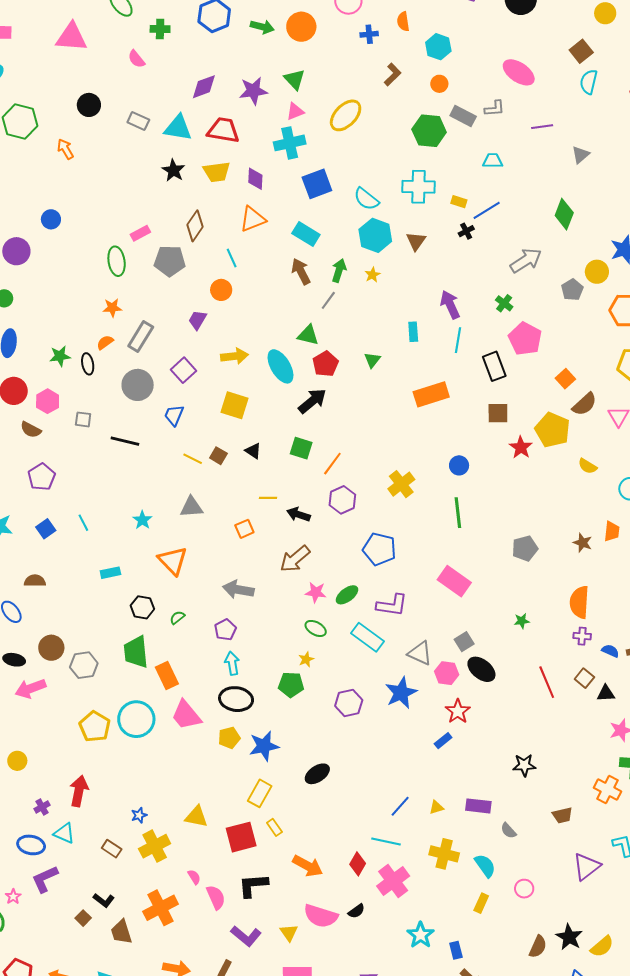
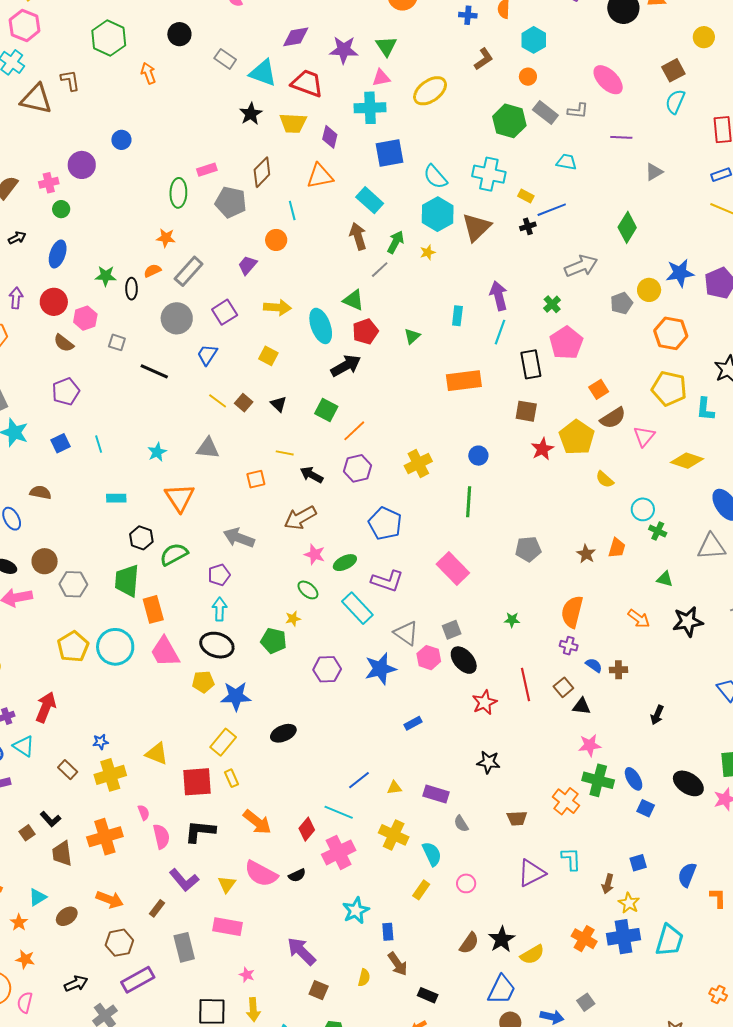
brown triangle: (416, 241) -> (476, 227), size x1.5
yellow square: (234, 405) -> (268, 356), size x0.7
green semicircle: (177, 618) -> (174, 554), size x1.8
red star: (458, 711) -> (484, 702), moved

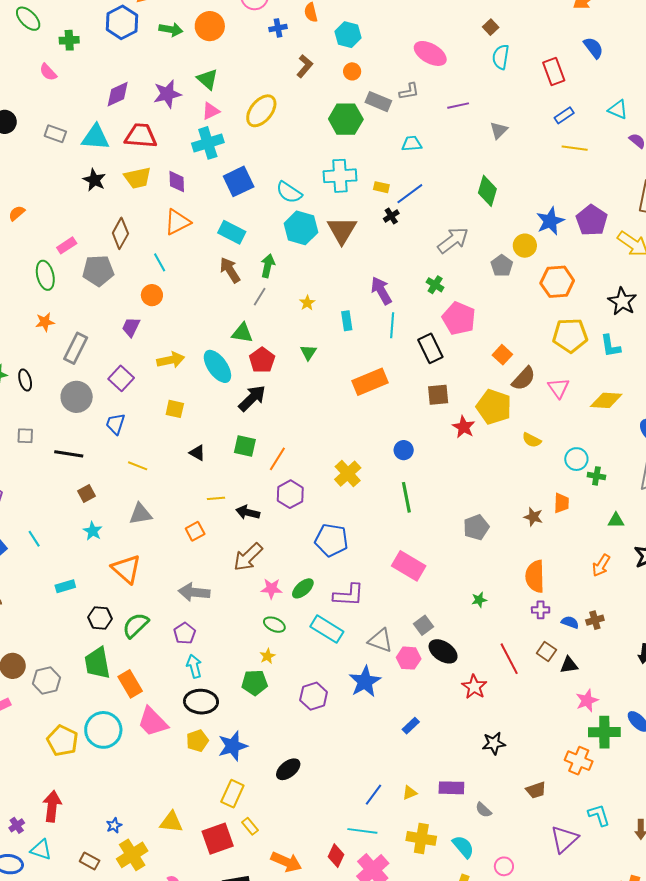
brown square: (673, 70) -> (491, 27), size x0.7
yellow star: (428, 252) -> (307, 303), moved
orange semicircle: (152, 271) -> (17, 213), moved
brown square: (244, 403) -> (86, 494), moved, turned 36
orange arrow: (639, 619) -> (601, 565), turned 100

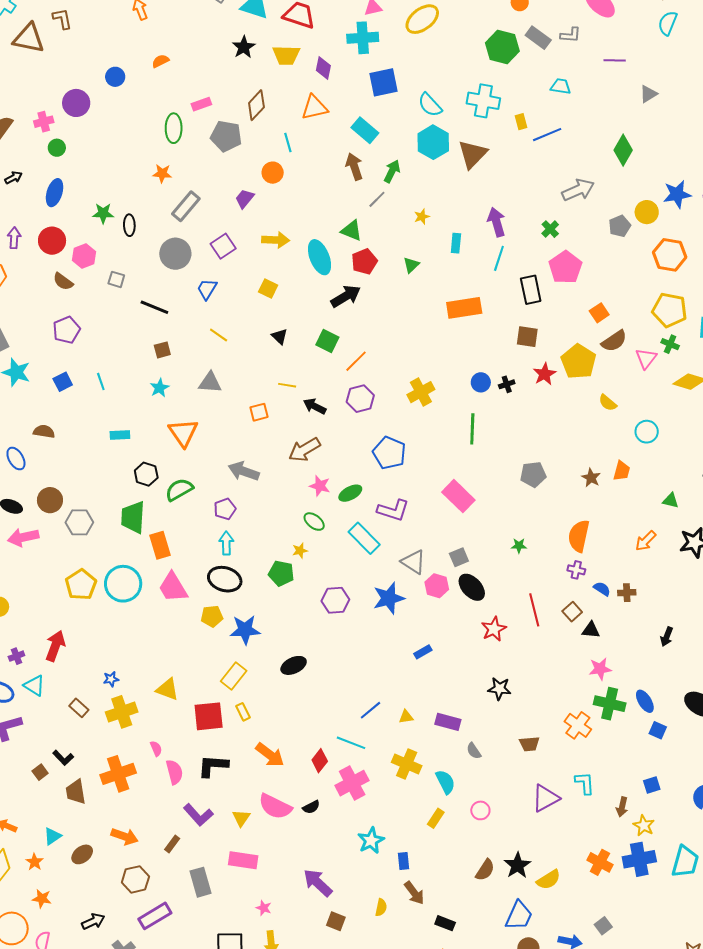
yellow rectangle: (381, 187) -> (521, 122), turned 49
black cross: (391, 216) -> (507, 384), moved
green cross: (596, 476) -> (670, 344), moved

